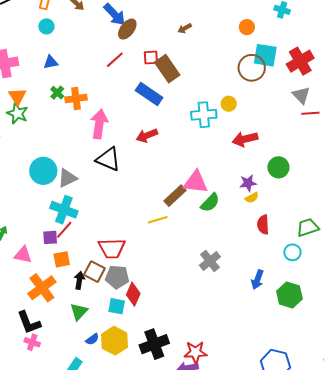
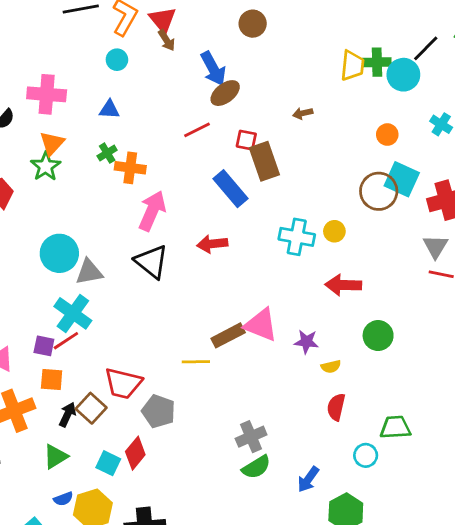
purple star: (248, 183) -> (306, 342), moved
green semicircle: (210, 203) -> (256, 467), moved
gray pentagon: (117, 277) -> (159, 411), moved

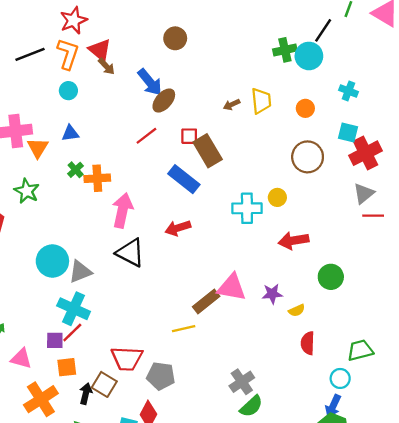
yellow trapezoid: (352, 66) -> (261, 101), moved
orange triangle: (52, 143) -> (38, 148), moved
cyan square: (402, 179) -> (348, 133), moved, size x0.7
gray triangle: (435, 247) -> (364, 193), turned 30
blue arrow: (308, 479) -> (333, 406), moved

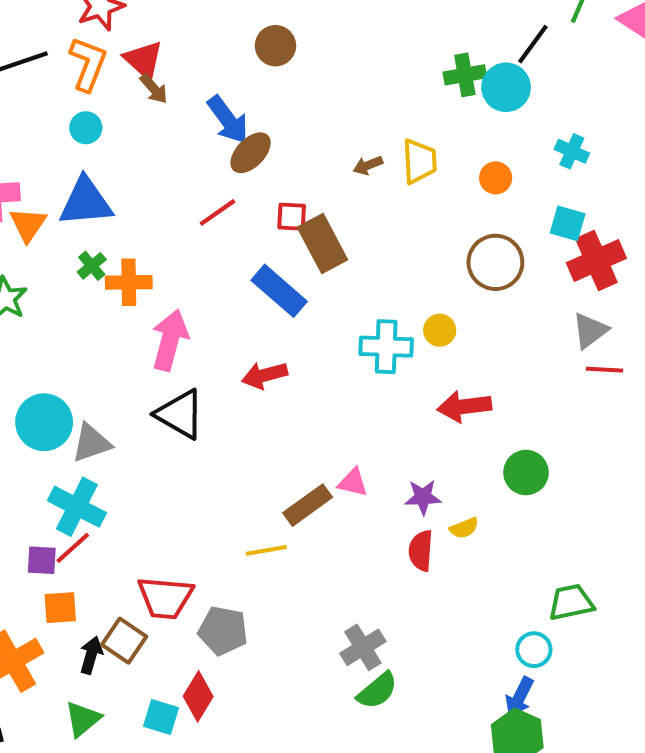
blue triangle: (70, 133) -> (86, 202), size x1.8
pink triangle: (232, 287) -> (353, 483), size x0.6
red semicircle: (308, 343) -> (421, 551), moved

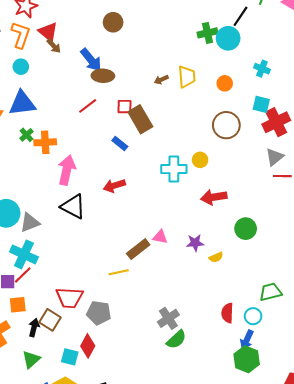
brown ellipse: (251, 153) -> (103, 76), turned 50
blue rectangle: (279, 291) -> (120, 144), size x0.6
red semicircle: (421, 551) -> (227, 313), moved

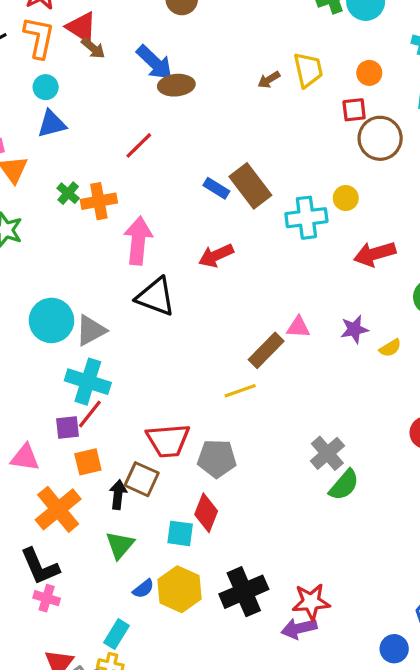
blue triangle: (22, 103) -> (52, 124), moved, size x0.7
red line: (88, 106) -> (139, 145), moved
red square: (124, 107) -> (354, 110), moved
brown rectangle: (140, 119) -> (250, 186), moved

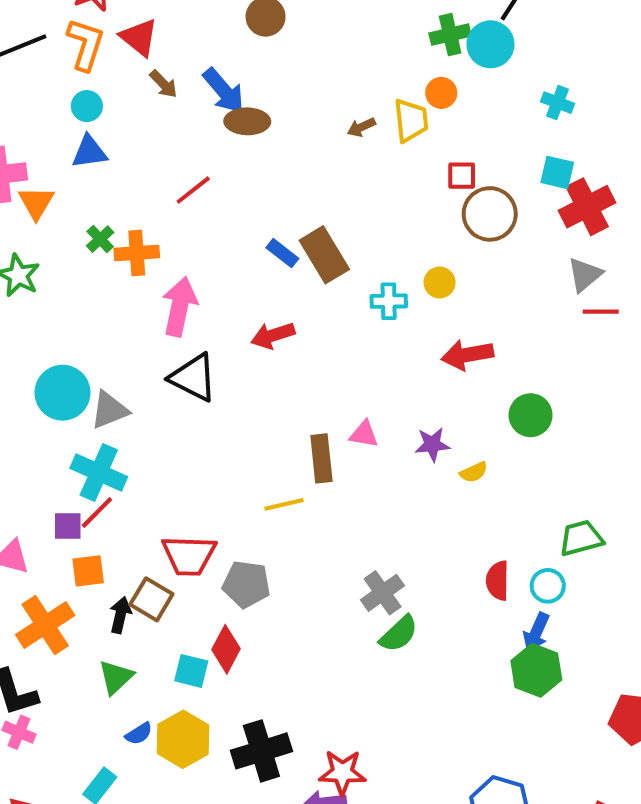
brown arrow: (93, 48) -> (163, 84), moved
orange circle: (369, 73) -> (441, 93), moved
cyan cross: (306, 218) -> (389, 301), size x0.7
brown rectangle: (266, 350) -> (321, 458), turned -57

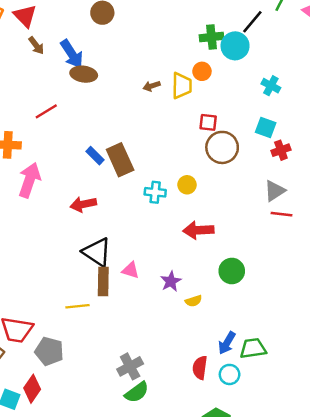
red cross: (587, 207) -> (281, 150), size x0.6
black triangle: (193, 378) -> (97, 252), moved
purple star: (432, 444) -> (171, 281), turned -30
blue arrow: (536, 632) -> (227, 343), moved

